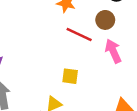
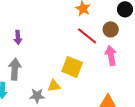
yellow square: (70, 76) -> (72, 67), size x1.5

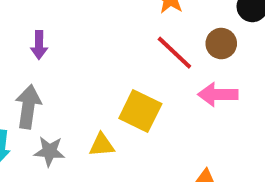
pink arrow: (111, 56) -> (218, 94), turned -84
gray star: (37, 96) -> (49, 151), moved

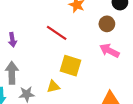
red line: (174, 53) -> (57, 33), moved
pink arrow: (218, 94) -> (109, 51), turned 36

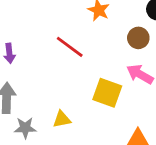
yellow square: (70, 66) -> (107, 93), moved

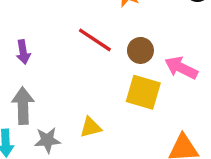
brown circle: (138, 38) -> (140, 50), moved

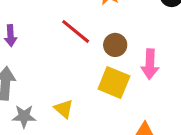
pink arrow: (181, 68) -> (150, 64), turned -120
yellow triangle: (91, 127) -> (64, 109), turned 50

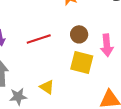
red line: (76, 31) -> (39, 39), moved, turned -50

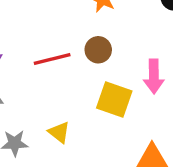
brown circle: (79, 34) -> (98, 50), moved

